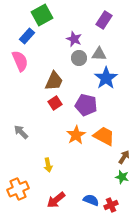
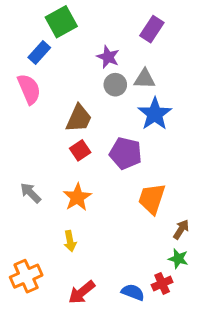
orange star: (76, 135) -> (77, 197), moved
orange trapezoid: (104, 136) -> (152, 199), turned -100
red cross: (111, 205) -> (162, 283), moved

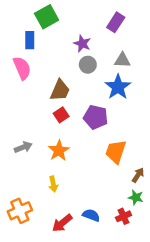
blue rectangle: (39, 53) -> (30, 40), turned -42
gray triangle: (145, 79) -> (122, 60), moved
gray arrow: (31, 193) -> (23, 147), turned 114
blue semicircle: (133, 292) -> (91, 215), moved

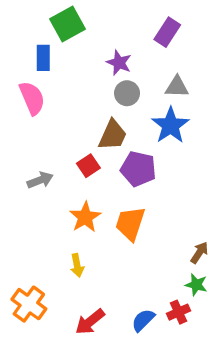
brown trapezoid: (60, 90) -> (113, 135), moved
gray arrow: (23, 147) -> (40, 180), moved
orange trapezoid: (116, 152) -> (130, 224), moved
orange cross: (20, 211) -> (29, 304), turned -30
blue semicircle: (91, 215) -> (143, 320), moved, turned -66

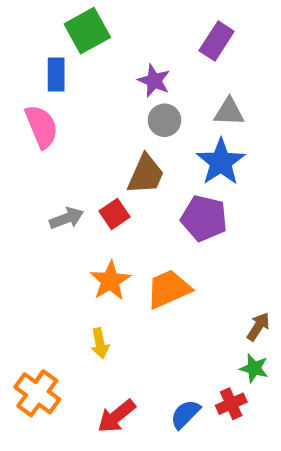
purple pentagon: (138, 169) -> (204, 218), moved
gray arrow: (40, 180) -> (67, 218), moved
orange trapezoid: (130, 224) -> (169, 289), turned 48

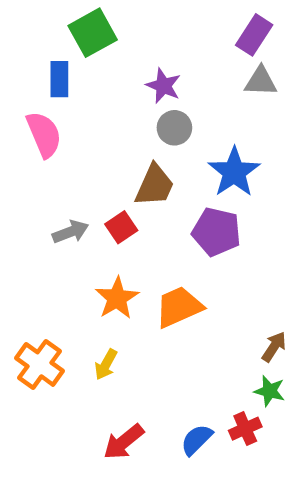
purple rectangle: (217, 41) -> (254, 35), moved
gray triangle: (229, 112) -> (261, 81), moved
yellow arrow: (100, 343) -> (106, 364), turned 40
orange cross: (37, 393) -> (40, 364), moved

